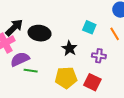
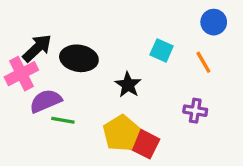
purple cross: (99, 56) -> (195, 111), moved
yellow pentagon: (66, 78) -> (121, 133), turned -30
red square: (92, 82) -> (145, 144), moved

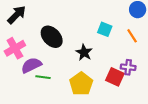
black arrow: (37, 48) -> (17, 15), moved
black ellipse: (79, 58) -> (52, 37), turned 40
red square: (145, 144) -> (115, 77), moved

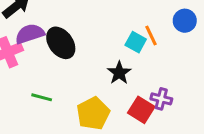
orange line: (132, 36) -> (151, 35), moved
black star: (84, 52) -> (119, 73), moved
purple semicircle: (31, 65) -> (30, 34), moved

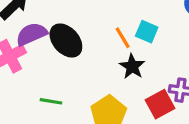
orange line: (151, 35) -> (123, 38), moved
red square: (141, 110) -> (160, 104), turned 35

